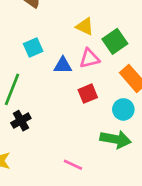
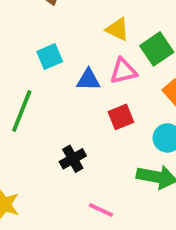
black cross: (21, 121) -> (73, 159), moved

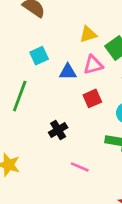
yellow triangle: (117, 29) -> (88, 34), turned -42

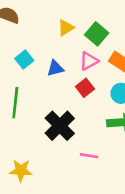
pink triangle: (93, 65) -> (89, 61), moved
black cross: (58, 130) -> (60, 126), size x1.6

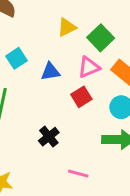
black cross: (60, 126) -> (49, 137), size x0.6

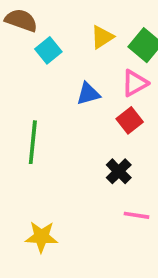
cyan square: (17, 58) -> (48, 50), moved
black cross: (49, 137) -> (119, 171), moved

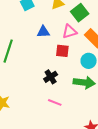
red square: (130, 120) -> (62, 51), turned 32

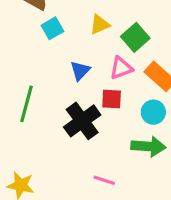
blue triangle: (43, 32) -> (80, 71), turned -40
black cross: (51, 77) -> (82, 121), moved, size x1.6

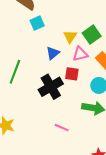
yellow triangle: (100, 25) -> (70, 37), moved, turned -40

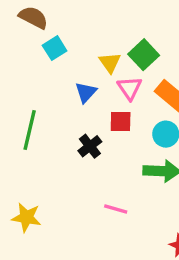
pink triangle: (80, 54) -> (130, 88), turned -42
black cross: (51, 87) -> (90, 146), size x0.6

